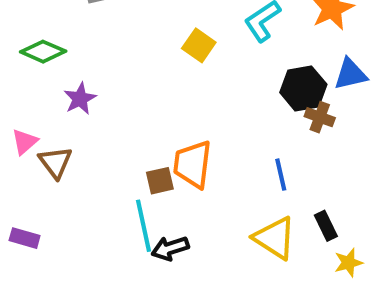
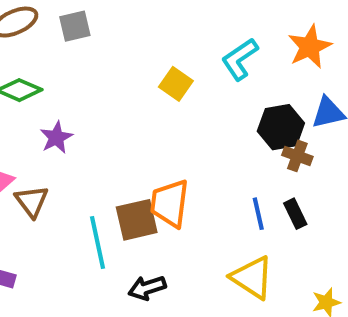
brown square: (160, 181) -> (137, 220), size x1.5
cyan line: (143, 226) -> (98, 243), moved
black rectangle: (326, 226) -> (295, 214), moved

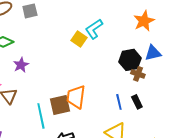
cyan L-shape: (240, 59) -> (94, 29), moved

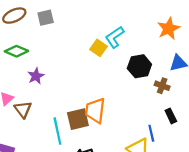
black hexagon: (130, 60) -> (139, 66), moved
blue line: (119, 102) -> (151, 133), moved
black rectangle: (137, 102) -> (171, 116), moved

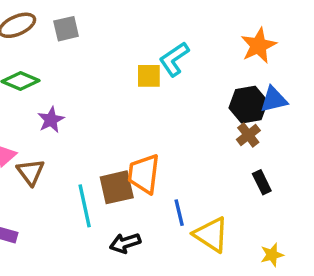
yellow square: (98, 48) -> (149, 76), turned -35
black hexagon: (139, 66) -> (248, 105), moved
brown cross: (162, 86) -> (248, 135), turned 32
blue line: (151, 133) -> (179, 213), moved

